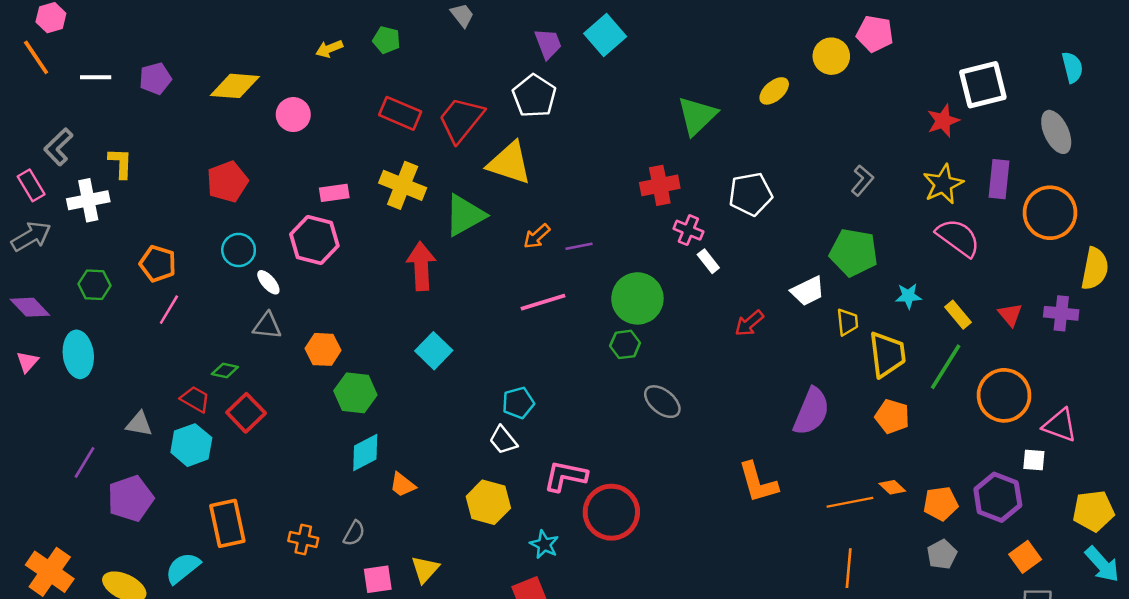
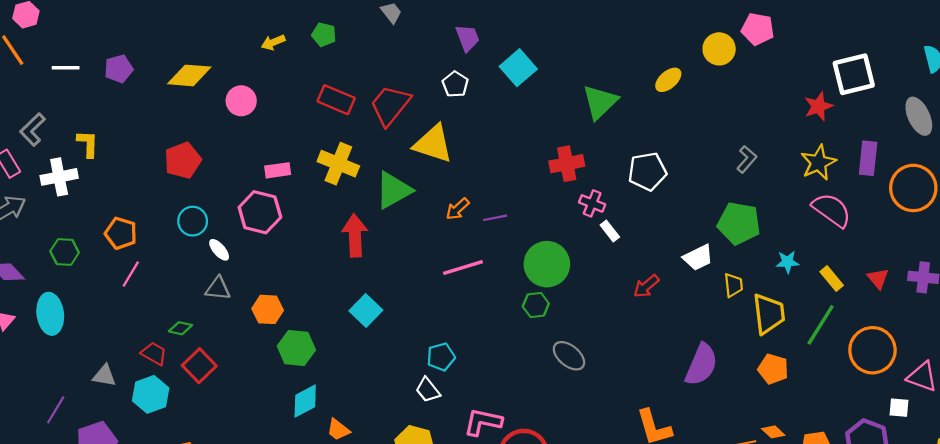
cyan square: (605, 35) -> (518, 68), moved
white pentagon: (534, 96) -> (455, 84), size x0.7

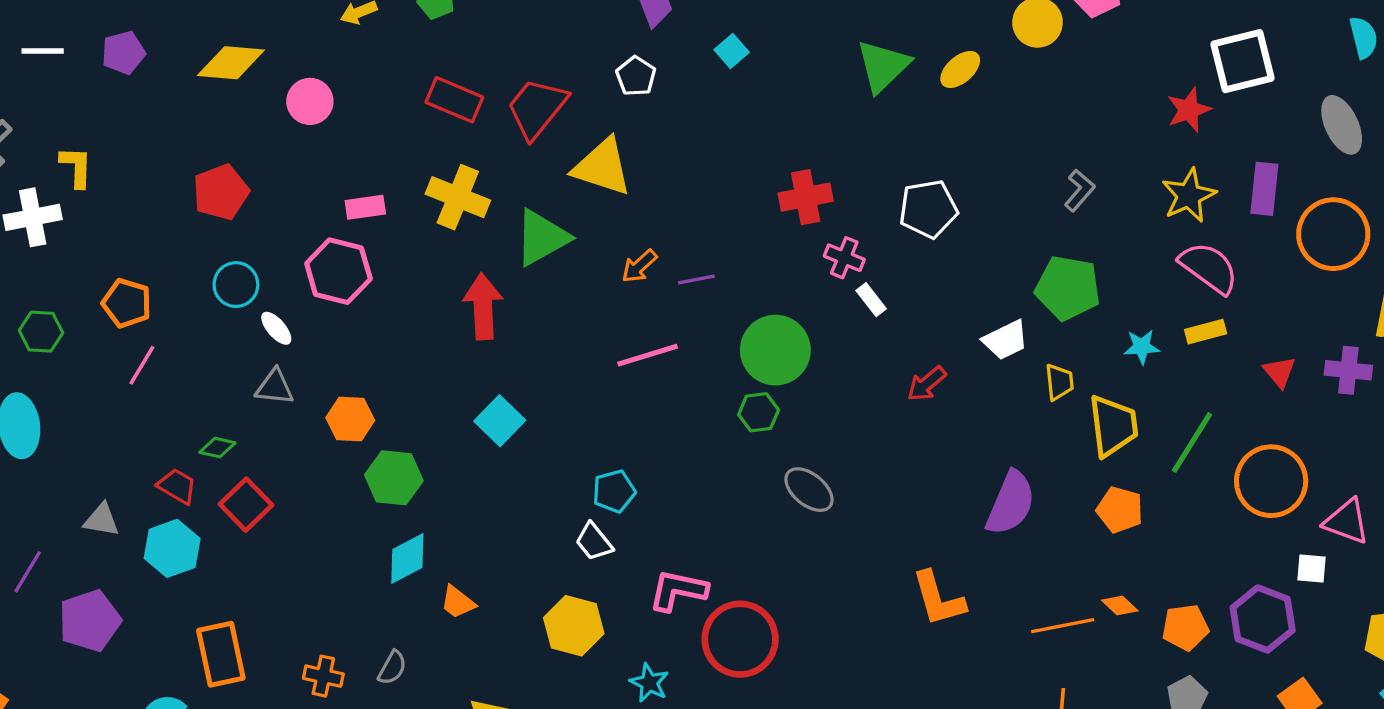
cyan square: (518, 68) -> (732, 51), size x0.6
green triangle: (600, 102) -> (883, 66), moved
yellow rectangle: (832, 278) -> (1206, 332), moved, turned -65

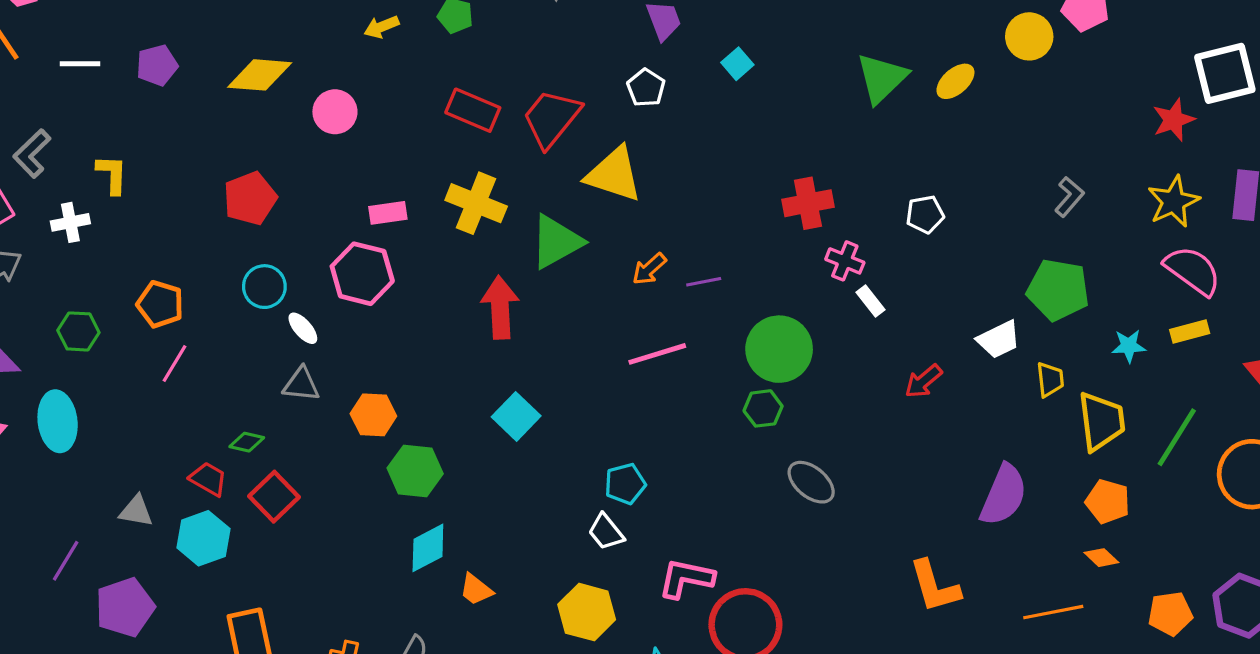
white pentagon: (928, 209) -> (925, 214), size x0.7
white cross: (33, 217) -> (70, 222), size x0.7
orange diamond: (1120, 606) -> (1101, 558), moved

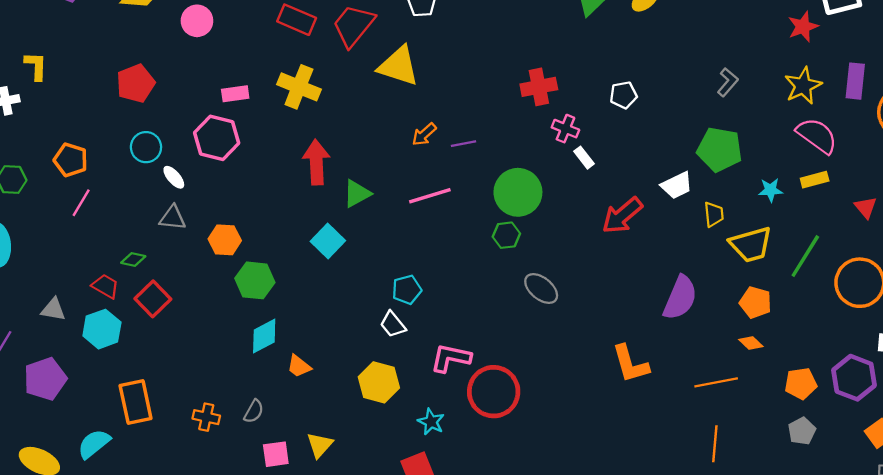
green triangle: (556, 242) -> (357, 193), moved, size x0.7
red arrow: (923, 381) -> (622, 215), size x1.5
yellow trapezoid: (1101, 421) -> (751, 244), turned 81

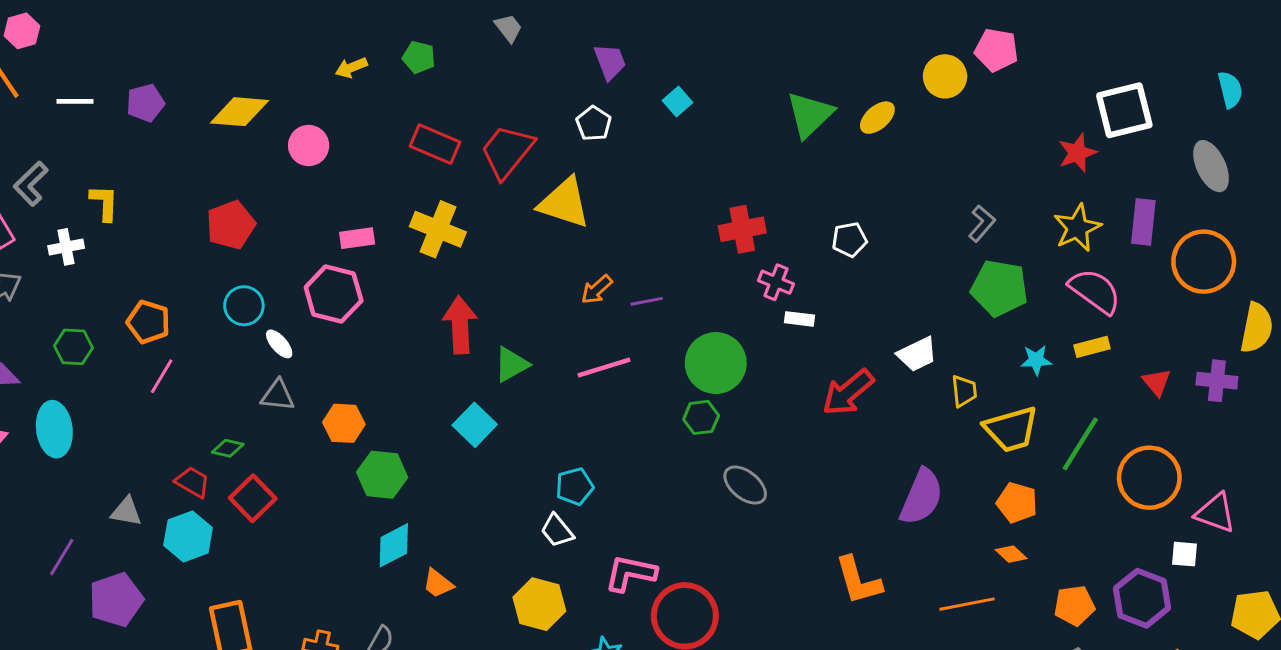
green pentagon: (720, 149) -> (999, 288), moved
white rectangle: (584, 158) -> (800, 319), turned -45

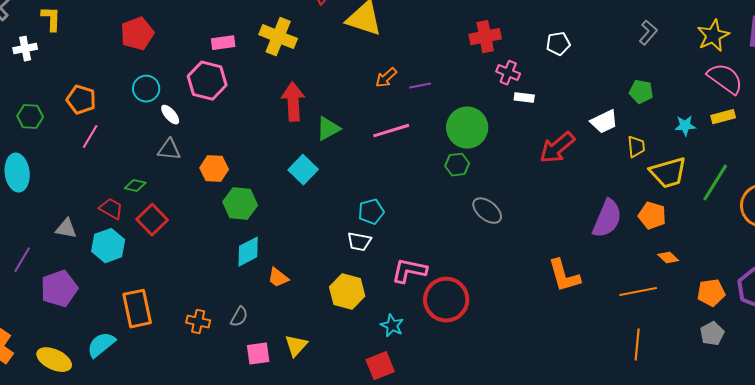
green pentagon: (999, 288) -> (641, 92), moved, size x0.6
orange pentagon: (1017, 503) -> (652, 216), moved
white trapezoid: (557, 531) -> (359, 242), turned -40

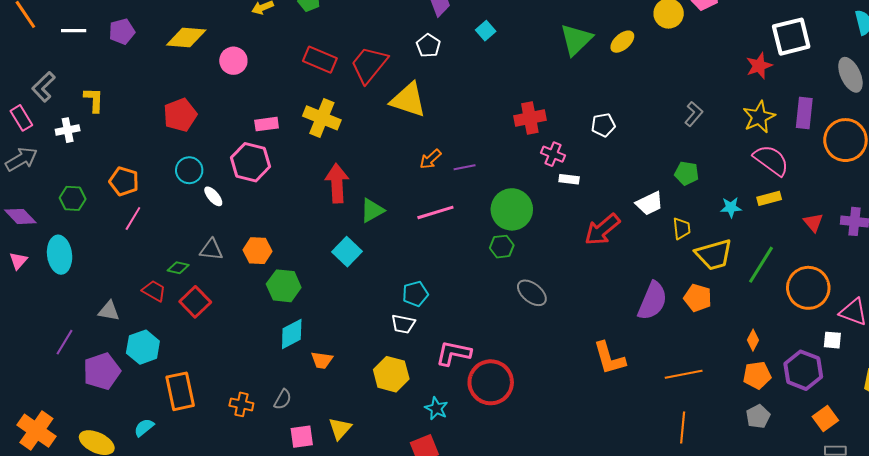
gray triangle: (169, 150) -> (211, 250), moved
cyan hexagon: (108, 246) -> (143, 347), moved
orange diamond: (668, 258) -> (753, 340), moved, turned 75
orange trapezoid: (278, 278) -> (322, 360), turned -30
cyan semicircle: (101, 345) -> (144, 428), size x0.7

